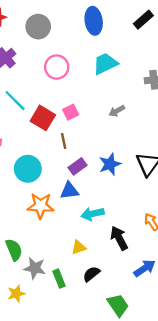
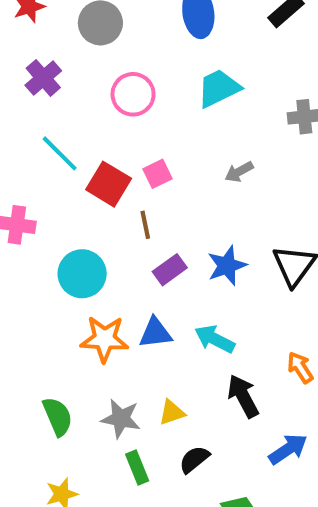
blue triangle: (69, 191) -> (155, 333), moved
cyan arrow: (93, 214) -> (215, 339), moved, turned 40
gray star: (35, 268) -> (121, 419), moved

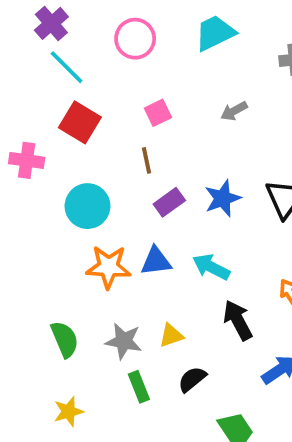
cyan line: (60, 153) -> (67, 67), moved
red square: (109, 184) -> (80, 122), moved

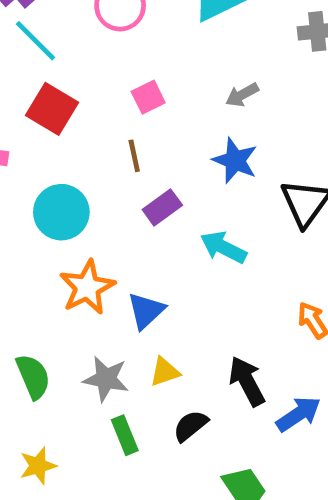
blue star: (223, 198) -> (235, 161), moved, turned -30
blue triangle: (156, 261) -> (146, 311), moved, turned -36
orange star: (108, 267) -> (87, 287), turned -30
cyan arrow: (211, 267) -> (223, 247), moved
black arrow: (238, 320) -> (247, 381), moved

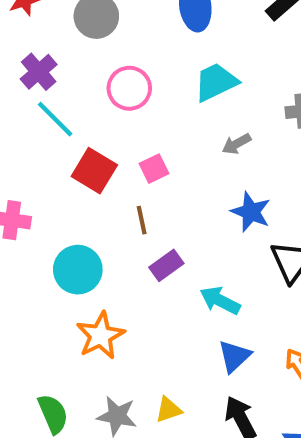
gray arrow: (242, 95) -> (236, 144), moved
red square: (52, 109) -> (94, 171), moved
blue star: (235, 161) -> (251, 212), moved
blue triangle: (146, 311) -> (234, 356), moved

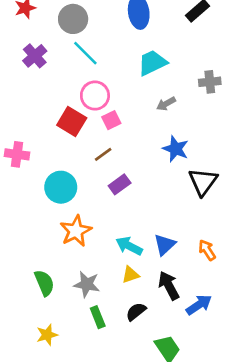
pink circle: (129, 88) -> (95, 96), moved
cyan line: (55, 119) -> (85, 53), moved
brown line: (142, 220) -> (103, 154), turned 66
cyan arrow: (220, 301) -> (129, 246), moved
yellow triangle: (168, 410) -> (130, 275), moved

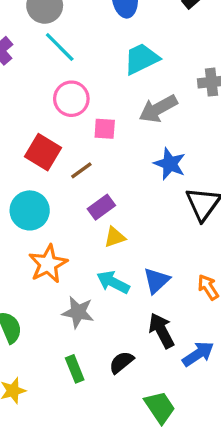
gray arrow: (166, 104) -> (158, 109), size x1.6
pink square: (111, 120) -> (105, 129), moved, turned 30
red square: (72, 122) -> (43, 152), moved
yellow triangle: (130, 275) -> (115, 237), moved
gray star: (87, 284) -> (78, 312), moved

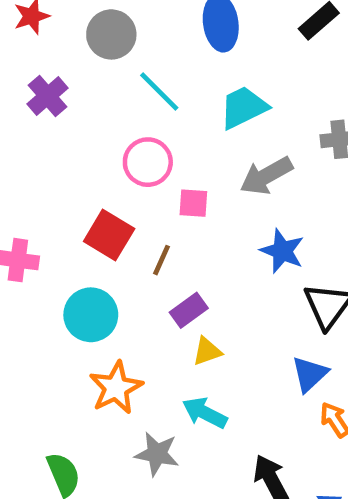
cyan line: (60, 47) -> (159, 91), moved
brown line: (81, 170) -> (161, 260), turned -30
blue triangle: (156, 281) -> (310, 374), moved

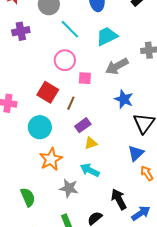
purple cross: (48, 96) -> (21, 31), turned 30

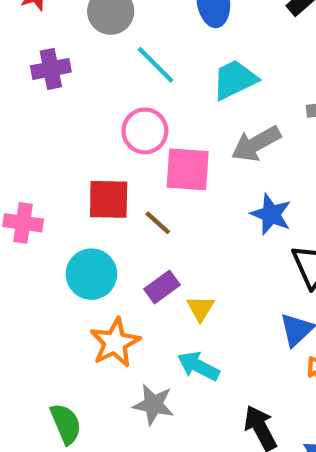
pink square: (85, 78) -> (188, 169), size x1.6
red square: (48, 92) -> (109, 199), turned -30
brown line: (71, 103) -> (158, 223), turned -72
purple rectangle: (83, 125) -> (162, 287), moved
yellow triangle: (91, 143) -> (200, 308), turned -40

